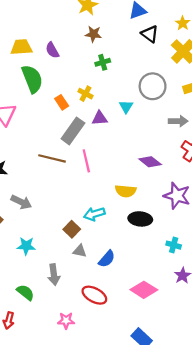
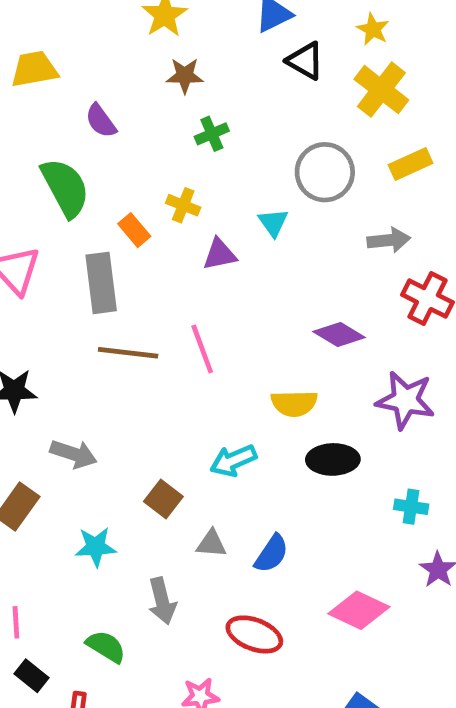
yellow trapezoid: (21, 47) -> (34, 69), moved
gray rectangle: (73, 131) -> (101, 283), moved, turned -36
brown square: (72, 229) -> (163, 499), moved

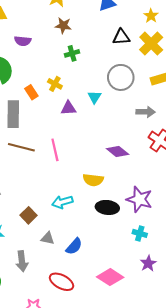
black triangle: (305, 61) -> (121, 37), moved, turned -42
purple semicircle: (101, 121) -> (23, 41), turned -56
purple star: (405, 400) -> (139, 199), moved

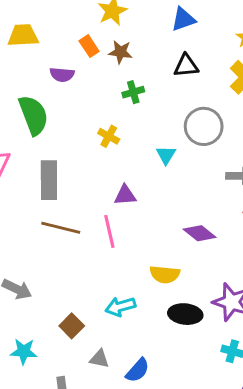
black triangle: (121, 37) -> (186, 66), moved
orange rectangle: (31, 92) -> (89, 46), moved
purple triangle: (68, 108) -> (125, 195), moved

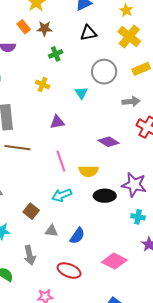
pink line: (109, 231) -> (61, 161), moved

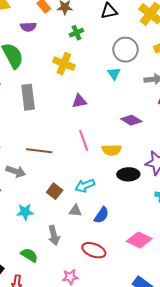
yellow cross: (43, 84) -> (64, 64), size x1.5
cyan triangle: (81, 93) -> (114, 74), moved
brown line: (17, 148) -> (39, 151), moved
cyan arrow: (62, 195) -> (85, 186), moved

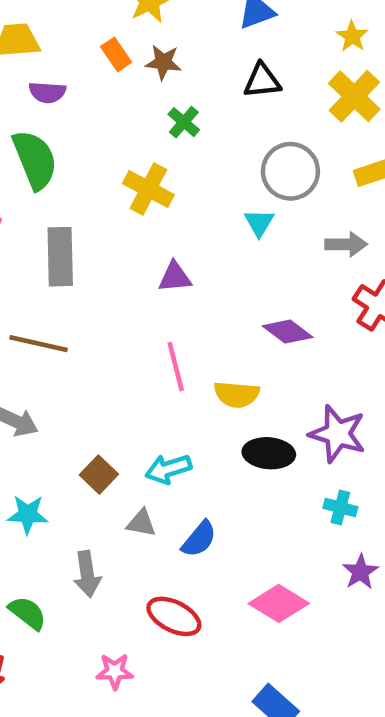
purple semicircle: (28, 27) -> (47, 92), moved
green cross: (76, 33) -> (184, 122), turned -32
brown line: (39, 151) -> (38, 344), moved

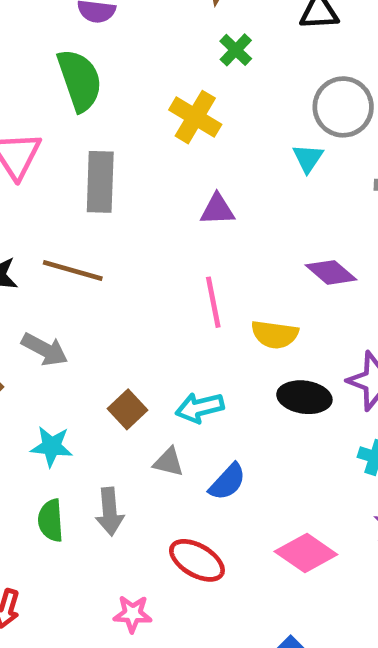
green semicircle: (27, 613) -> (51, 520), moved, turned -135

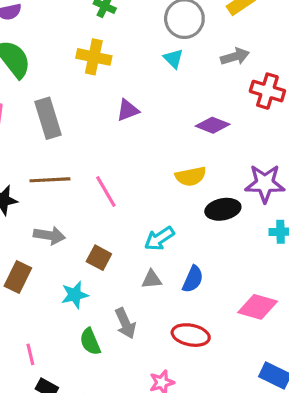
pink line: (213, 302) -> (106, 192), moved
brown square: (128, 409) -> (99, 258), moved

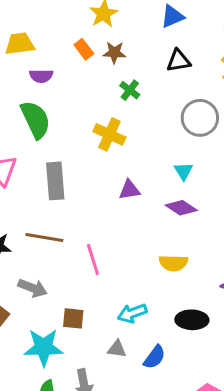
cyan triangle: (173, 58) -> (183, 171), moved
purple diamond: (213, 125) -> (181, 208), moved
black ellipse: (223, 209) -> (192, 320), moved
brown square: (99, 258) -> (73, 318), turned -35
cyan star: (75, 295) -> (44, 347), size x1.5

